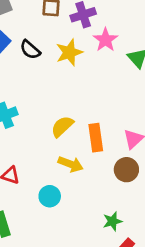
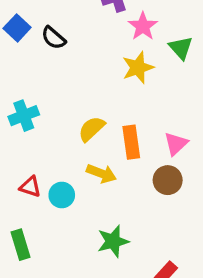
yellow star: (69, 52) -> (138, 68), moved
cyan circle: (50, 196) -> (62, 195), moved
green star: (112, 221) -> (113, 241), moved, size x1.4

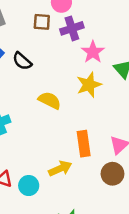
yellow semicircle: (92, 129) -> (50, 100), moved, turned 70
yellow arrow: (101, 174) -> (60, 169), turned -45

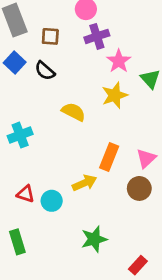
brown square: (42, 22) -> (50, 36), moved
orange rectangle: (84, 144) -> (109, 157), turned 30

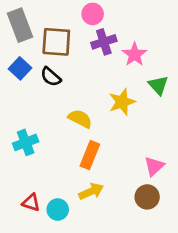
brown square: (50, 36) -> (56, 42), size x1.6
pink star: (119, 61) -> (135, 54), moved
orange rectangle: (109, 157) -> (90, 155), moved

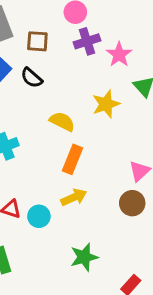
brown square: (56, 42) -> (37, 41), size x0.7

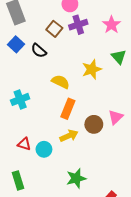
brown square: (37, 41) -> (54, 29), moved, turned 35
pink star: (119, 54) -> (111, 25), moved
brown circle: (132, 203) -> (94, 124), moved

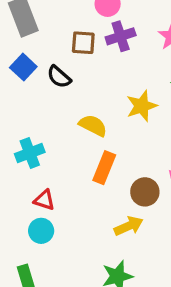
brown square: (54, 29) -> (83, 43), turned -35
yellow arrow: (69, 136) -> (129, 226), moved
red triangle: (24, 144) -> (44, 200), moved
cyan circle: (44, 149) -> (41, 231), moved

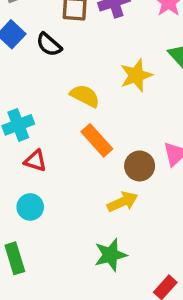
orange rectangle: (104, 168) -> (97, 140), turned -64
red triangle: (44, 200) -> (35, 161), moved

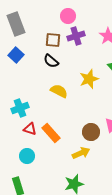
black semicircle: (49, 45) -> (51, 61), moved
orange rectangle: (97, 140) -> (51, 133), moved

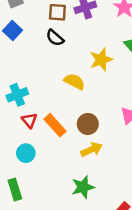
yellow semicircle: (59, 91) -> (74, 81), moved
red triangle: (30, 129) -> (29, 120), turned 32
brown circle: (91, 132) -> (88, 124), moved

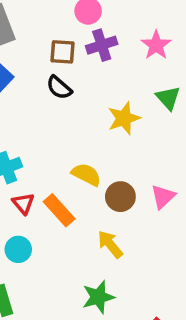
yellow semicircle: (74, 81) -> (86, 174), moved
brown circle: (88, 124) -> (120, 197), moved
yellow arrow: (91, 149) -> (110, 244), turned -105

